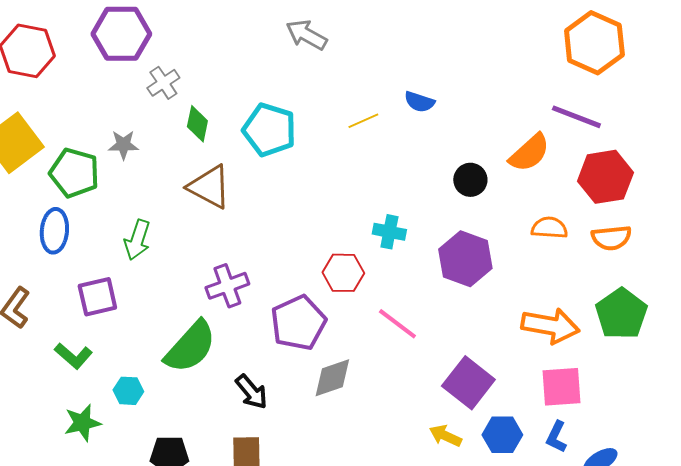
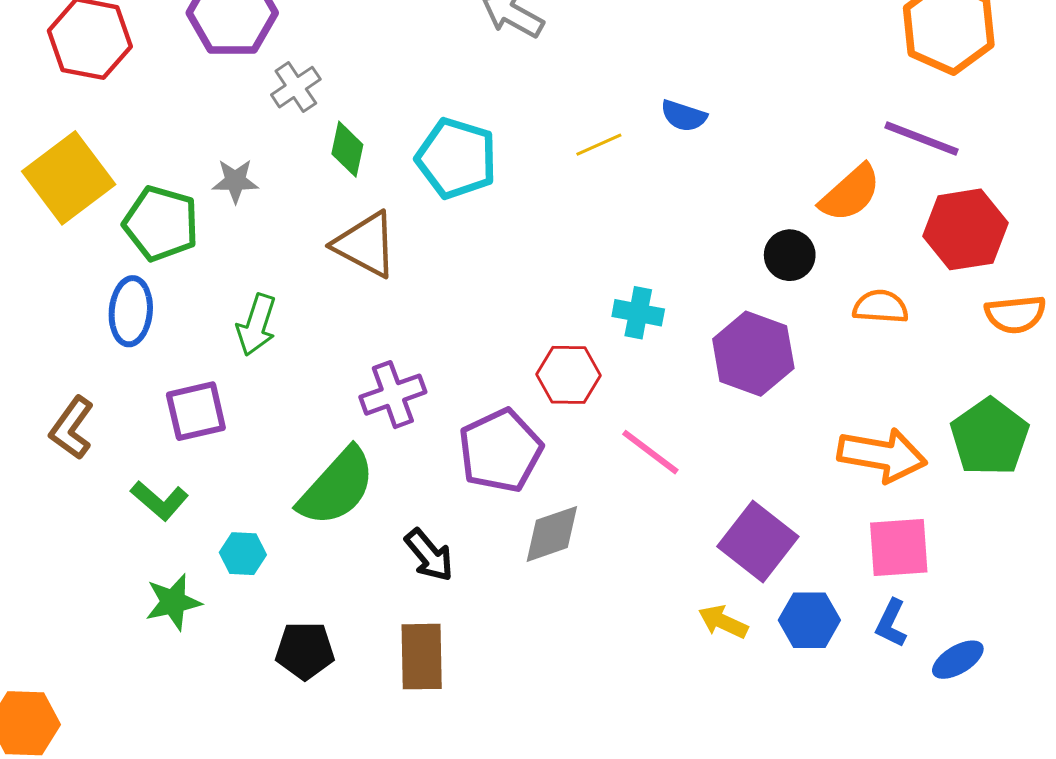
black circle: (470, 180) -> (790, 255), moved
orange semicircle: (611, 238) -> (1015, 314), moved

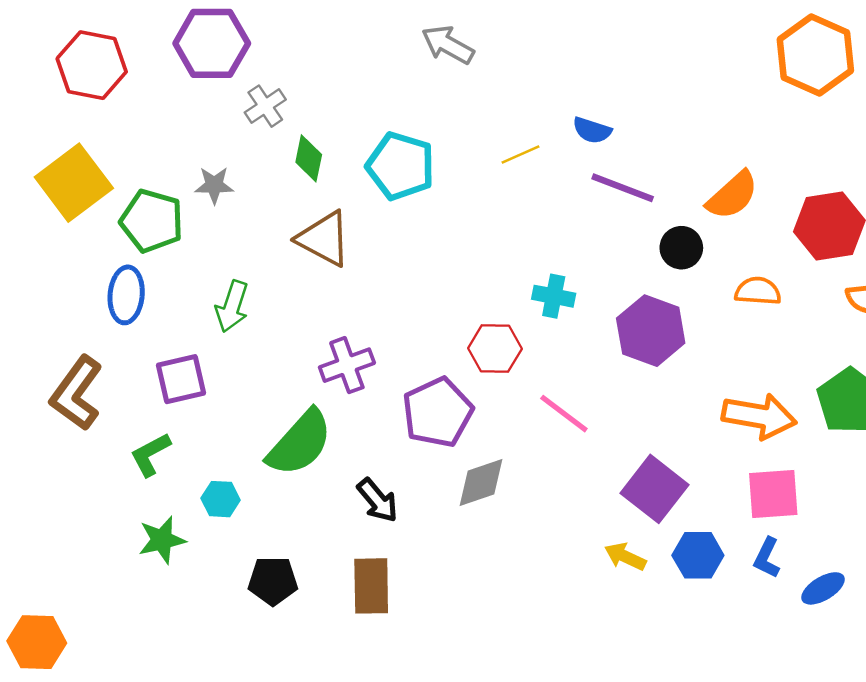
purple line: (921, 139) -> (623, 188), moved
brown L-shape: (72, 428) -> (76, 393), size x1.4
green L-shape: (160, 501) -> (150, 454), turned 111

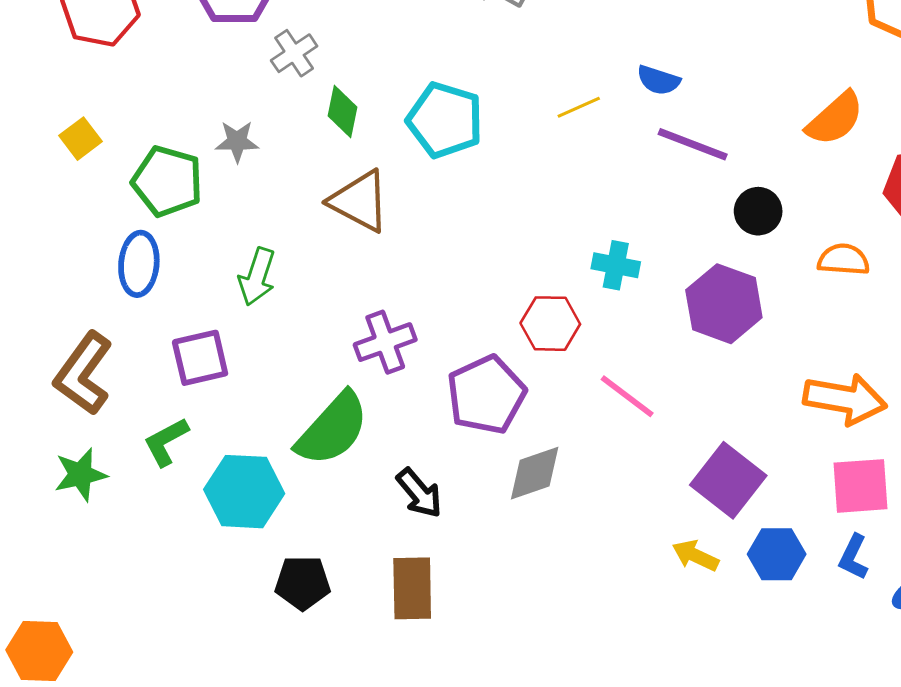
yellow square: (74, 183) -> (81, 139), size x0.5
orange semicircle: (732, 195) -> (835, 119), moved
cyan hexagon: (221, 499) -> (244, 492), size x1.8
green star: (162, 540) -> (81, 475), moved

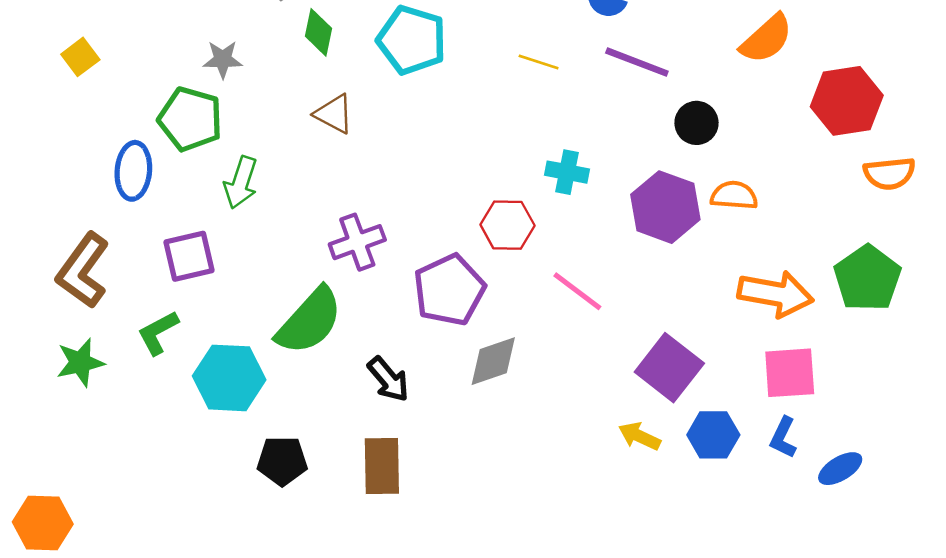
yellow line: (579, 107) -> (539, 62), moved, turned 42
green pentagon: (167, 181) -> (190, 119), moved
brown triangle: (360, 201) -> (334, 114), size x0.7
orange semicircle: (844, 260) -> (734, 195), moved

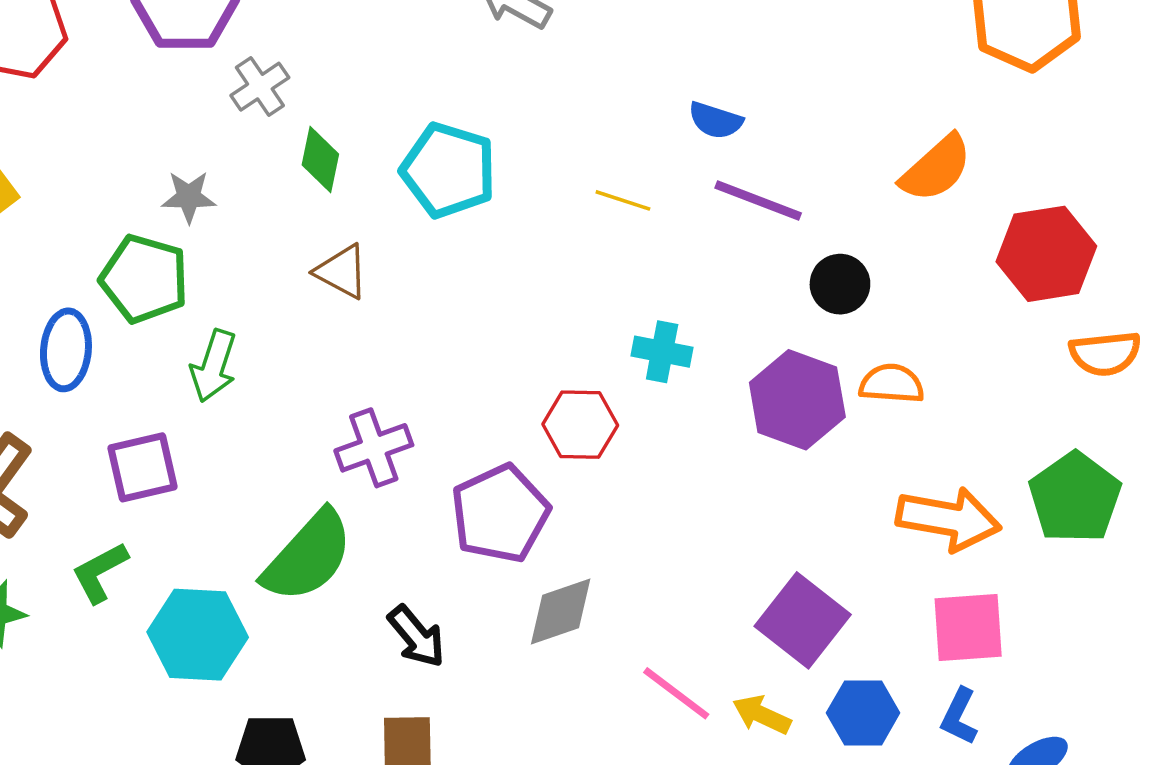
pink line: (577, 291) -> (676, 693), moved

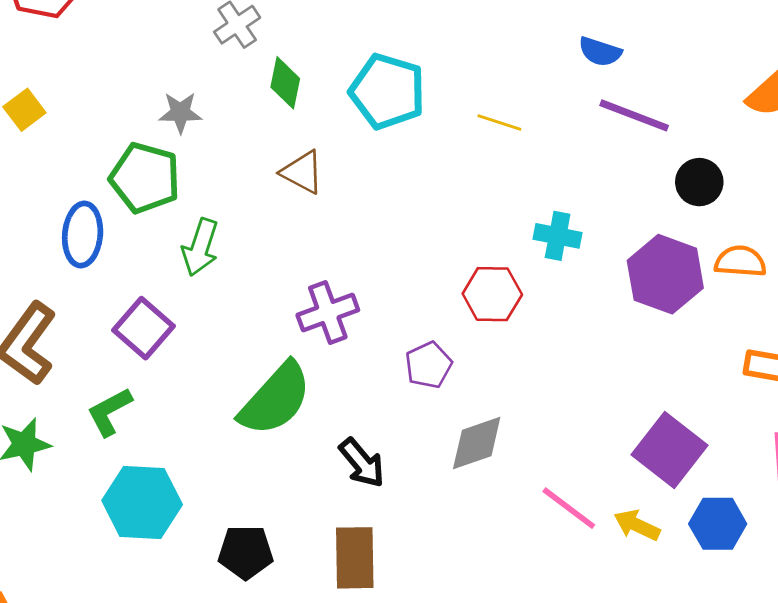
yellow line: (623, 200) -> (499, 123), moved
purple square: (142, 467) -> (144, 328), turned -36
purple pentagon: (500, 514) -> (428, 365), size x0.6
cyan hexagon: (198, 635) -> (142, 502), moved

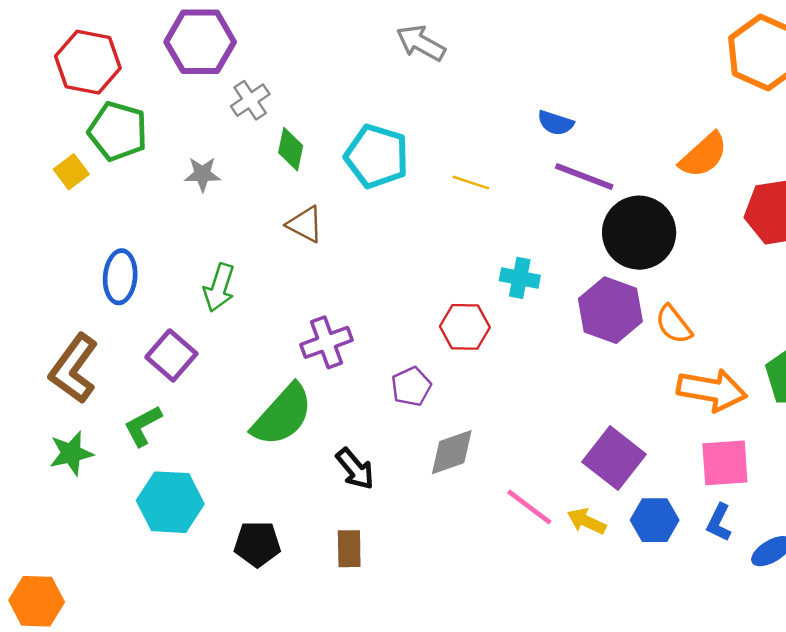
green pentagon: (145, 178) -> (118, 131), moved
black circle: (699, 182) -> (639, 233), size x1.8
orange semicircle: (740, 261) -> (674, 324), moved, turned -132
brown rectangle: (355, 558) -> (349, 549), size x0.7

